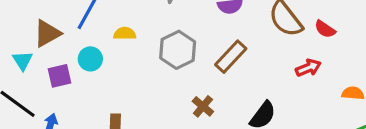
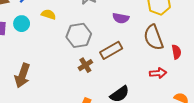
red semicircle: (325, 29) -> (176, 52), turned -152
brown cross: (203, 106) -> (85, 65), moved

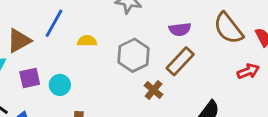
purple semicircle: (121, 18) -> (180, 29), moved
cyan circle: (22, 24) -> (60, 85), moved

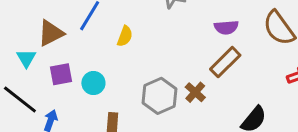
yellow semicircle: (87, 41) -> (125, 36), turned 108
gray hexagon: (133, 55) -> (159, 96), moved

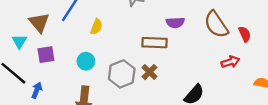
brown triangle: (51, 33) -> (39, 23), turned -45
brown rectangle: (225, 62) -> (154, 43), moved, turned 45
cyan circle: (93, 83) -> (86, 61), moved

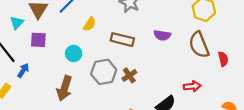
brown rectangle: (154, 43) -> (122, 40), moved
red arrow: (230, 62) -> (192, 86), moved

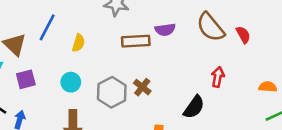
brown rectangle: (122, 40) -> (136, 41), moved
red arrow: (192, 86) -> (218, 77), turned -56

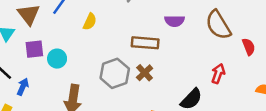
red semicircle: (243, 35) -> (249, 47), moved
brown rectangle: (136, 41) -> (145, 43), moved
cyan circle: (71, 82) -> (57, 59), moved

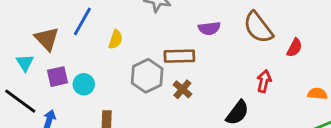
red semicircle: (249, 47) -> (294, 48), turned 56
gray hexagon: (115, 73) -> (147, 76), moved

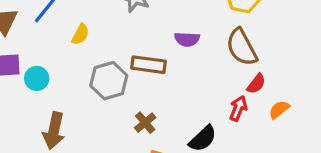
red semicircle: (294, 48) -> (256, 84), moved
brown cross: (182, 89) -> (145, 123), moved
orange semicircle: (317, 94) -> (279, 110), moved, turned -54

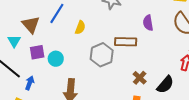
purple semicircle: (187, 39) -> (148, 23), turned 84
brown cross: (145, 123) -> (140, 78), moved

